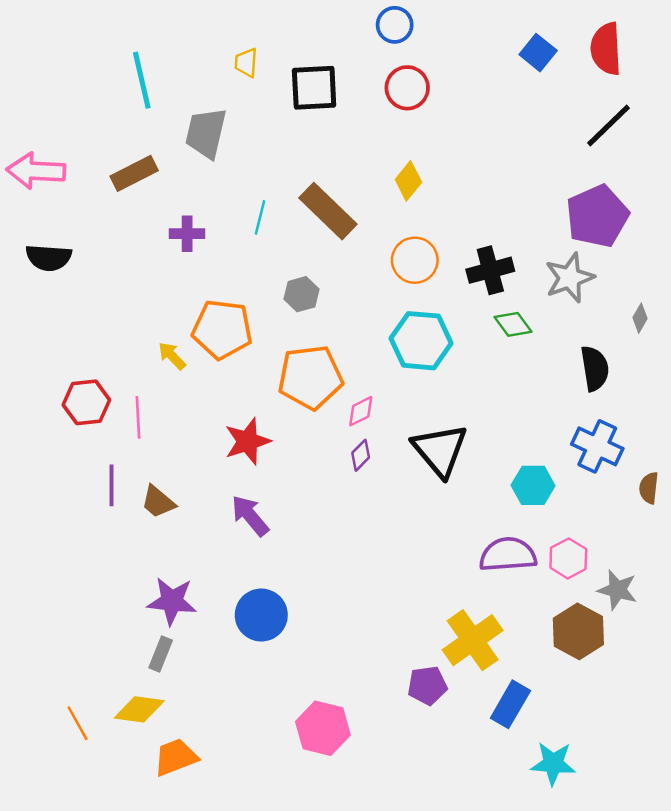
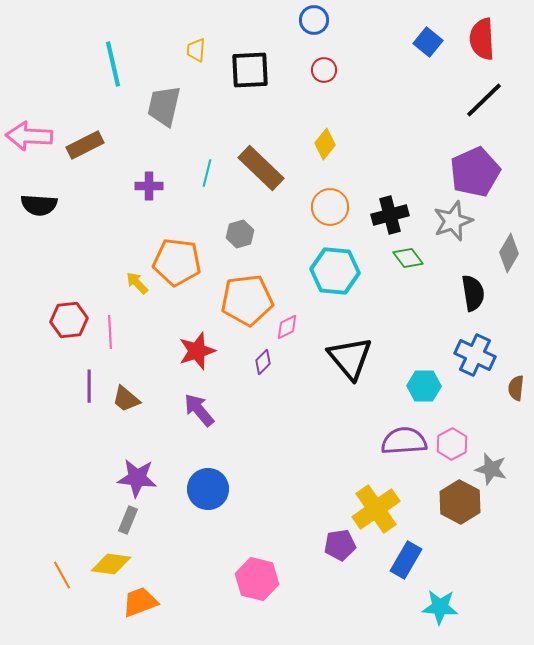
red circle: (407, 88) -> (324, 70), size x0.7
brown rectangle: (134, 173) -> (85, 145), moved
gray diamond: (640, 318) -> (509, 253), size x1.6
purple diamond: (361, 455) -> (263, 362), moved

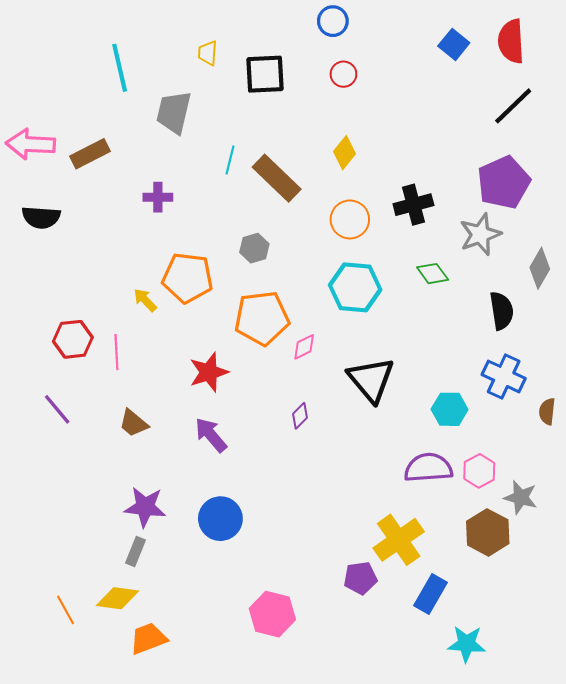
cyan line: (207, 173) -> (230, 160), moved
black cross: (390, 215) -> (413, 205), moved
purple diamond: (263, 362) -> (300, 416), moved
purple line: (89, 386) -> (57, 409), moved, turned -40

